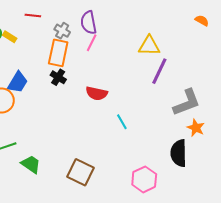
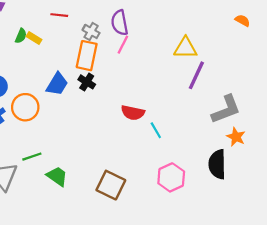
blue trapezoid: (18, 82) -> (57, 84), moved
red semicircle: (97, 93) -> (133, 113), moved
pink hexagon: (144, 179) -> (171, 177), moved

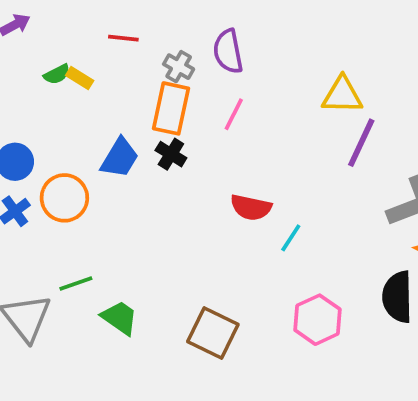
green semicircle: (21, 36) -> (57, 74), turned 40
pink line: (123, 45) -> (234, 114), moved
cyan line: (156, 130) -> (291, 238), turned 63

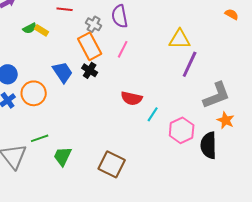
orange rectangle: (171, 108) -> (90, 46), turned -40
blue trapezoid: (120, 158) -> (63, 72), turned -65
green trapezoid: (120, 318) -> (63, 156), turned -100
pink hexagon: (317, 320) -> (182, 130), moved

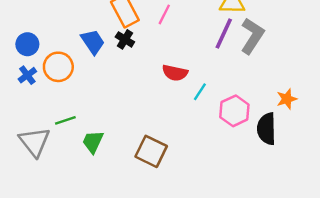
purple line: (190, 64) -> (224, 34), moved
gray L-shape: (217, 95) -> (252, 36), moved, turned -36
orange star: (226, 120) -> (287, 99), turned 30

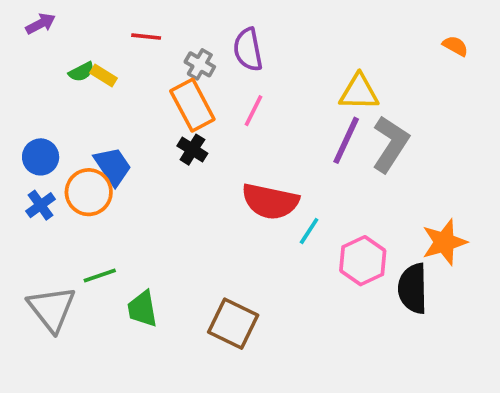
blue trapezoid: (93, 42) -> (113, 166), moved
red semicircle: (175, 73) -> (270, 201), size x1.4
orange star: (287, 99) -> (444, 242), size x1.4
green trapezoid: (93, 142) -> (142, 309), turned -35

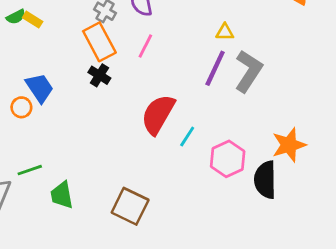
yellow triangle: (359, 92) -> (225, 32), size x0.6
orange circle: (89, 192) -> (21, 107), size x0.6
red semicircle: (270, 201) -> (158, 114), turned 108

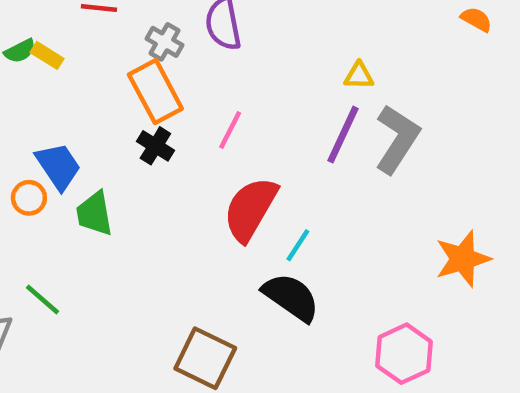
pink line: (145, 46) -> (230, 130), moved
pink hexagon: (228, 159) -> (404, 354), moved
green line: (30, 170) -> (42, 299), turned 60
black semicircle: (265, 180) -> (291, 297), moved, turned 126
green trapezoid: (62, 195) -> (94, 214), moved

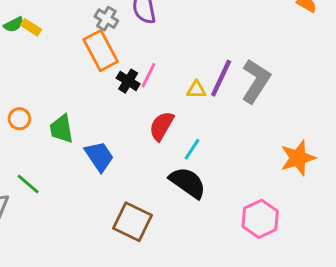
yellow triangle: (359, 76) -> (196, 90), moved
black cross: (155, 146) -> (128, 81), moved
blue trapezoid: (58, 166) -> (99, 156), moved
red semicircle: (250, 209) -> (162, 126), size x0.7

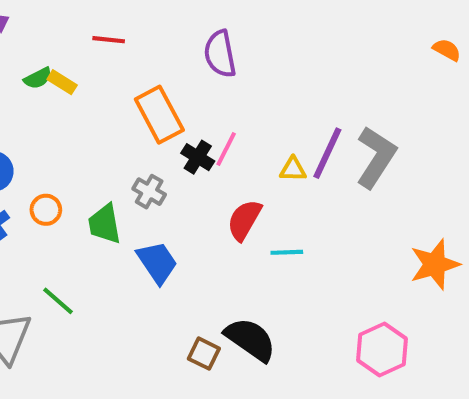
gray cross: (106, 19) -> (149, 192), moved
cyan line: (192, 149) -> (287, 252), turned 55
black semicircle: (188, 183) -> (250, 339), moved
brown square: (133, 222) -> (204, 354), size x0.6

